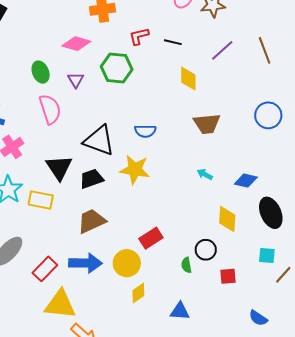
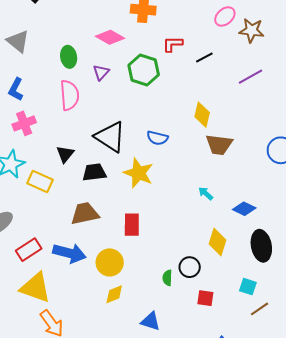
black line: (173, 42) -> (204, 58), turned -54
yellow diamond: (188, 79) -> (202, 115), moved
black triangle: (59, 168) -> (65, 154), size x0.7
red rectangle: (151, 238) -> (132, 225), moved, turned -70

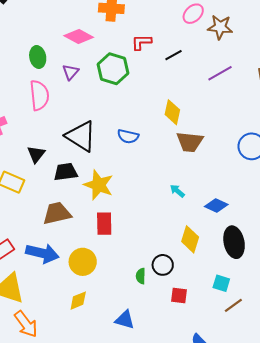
yellow star: (138, 173) -> (99, 185), moved
yellow diamond: (114, 294) -> (78, 301), moved

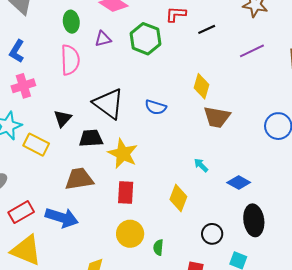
purple triangle: (71, 72) -> (103, 39), turned 30
yellow diamond: (190, 239) -> (178, 198), moved
yellow circle: (83, 262) -> (130, 234), moved
black circle: (163, 265) -> (212, 234), moved

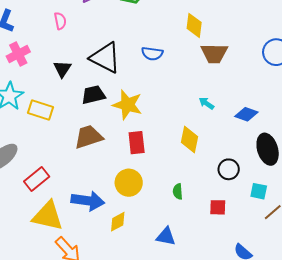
pink semicircle: (70, 60) -> (60, 21), size x0.6
black triangle: (63, 118) -> (62, 69), moved
blue arrow: (62, 218) -> (88, 201), moved
yellow circle: (130, 234) -> (129, 183), moved

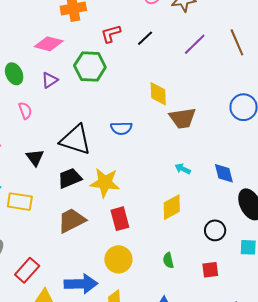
blue diamond: (246, 114) -> (224, 173), turned 65
yellow diamond: (190, 139) -> (172, 207), turned 60

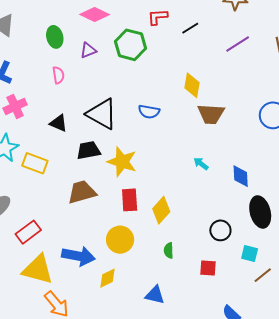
black triangle: (35, 158) -> (58, 123), turned -42
yellow diamond: (172, 207) -> (161, 210), moved, turned -32

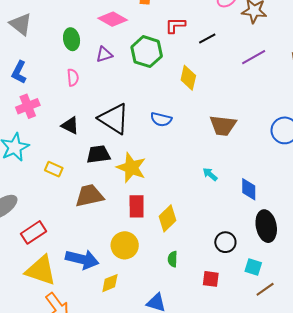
yellow diamond: (192, 85) -> (188, 78), moved
yellow rectangle: (35, 163) -> (54, 169), moved, size x0.7

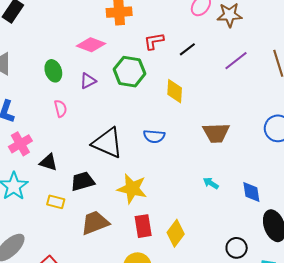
black triangle: (70, 125) -> (48, 162), moved
black trapezoid: (98, 154) -> (83, 181), moved

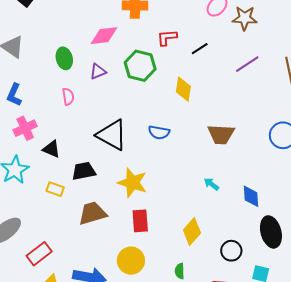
pink diamond: (91, 45) -> (104, 36), turned -32
yellow diamond: (176, 233) -> (192, 231), moved

